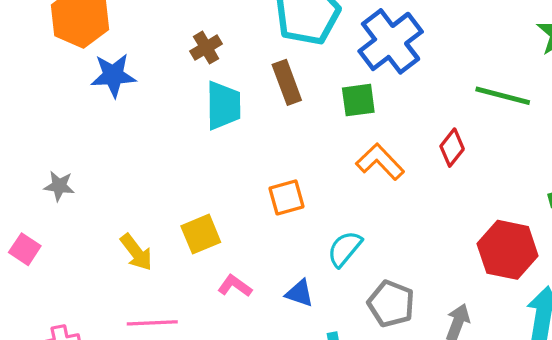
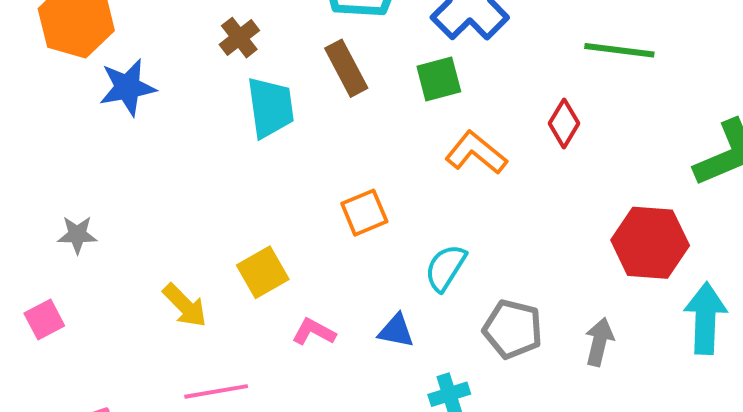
pink square: (25, 249) -> (44, 320), turned 36

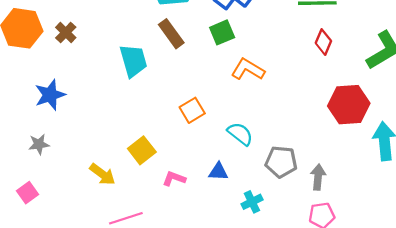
brown cross: (239, 38) -> (66, 32), moved
blue star: (128, 87) -> (50, 95), moved
red diamond: (564, 123) -> (323, 42), moved
cyan semicircle: (445, 268) -> (240, 134), turned 104
gray arrow: (599, 342) -> (318, 177), moved

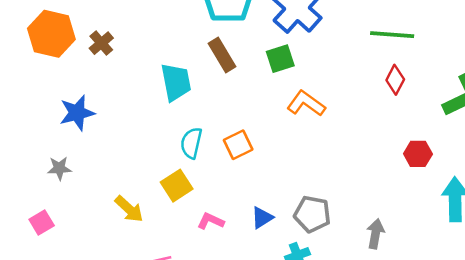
red hexagon: (349, 105) -> (418, 154), size x0.6
cyan semicircle: (240, 134) -> (191, 143), moved, turned -120
gray pentagon: (281, 162) -> (312, 214), moved
blue triangle: (218, 172) -> (262, 218), turned -40

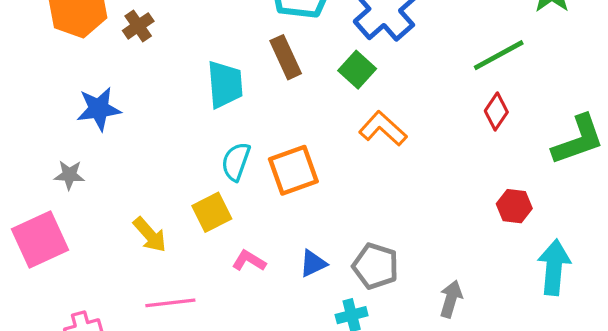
green line: (392, 35) -> (499, 55), turned -39
green square: (280, 59) -> (357, 70), turned -36
orange square: (238, 145) -> (293, 170), size x1.4
pink square: (42, 222) -> (40, 239), size x1.8

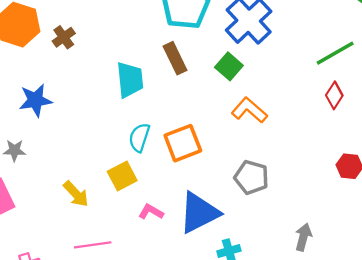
blue triangle: (313, 263) -> (199, 213), size x2.0
gray pentagon: (376, 266) -> (252, 177), moved

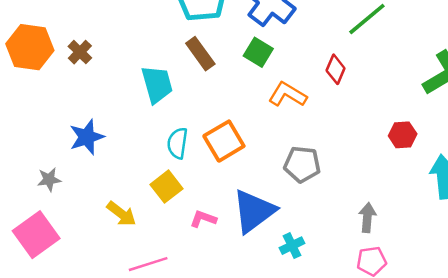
red diamond: (334, 95) -> (336, 69), moved
blue star: (35, 100) -> (87, 137), moved

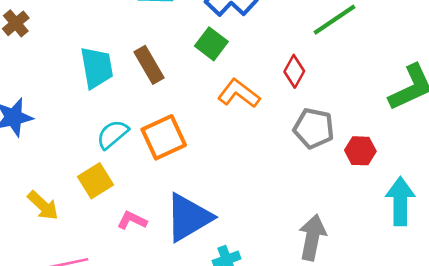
brown rectangle: (200, 54) -> (149, 65), moved
cyan semicircle: (177, 143) -> (112, 134), turned 36
gray pentagon: (302, 164) -> (314, 128), moved
gray arrow: (367, 217) -> (312, 237), size x1.4

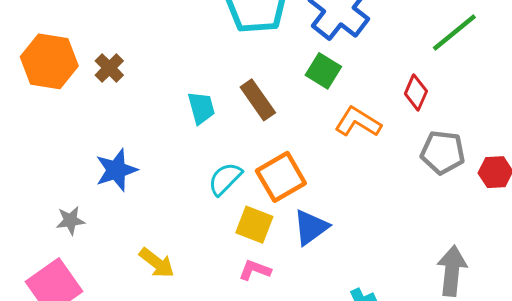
cyan trapezoid: (97, 68) -> (201, 108), size x0.7
yellow square: (96, 181) -> (254, 225), moved, turned -32
blue triangle: (188, 217) -> (311, 227), moved, size x0.7

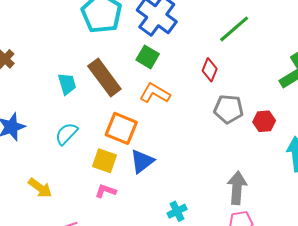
brown rectangle: (258, 100) -> (104, 78), size x1.4
orange L-shape: (358, 122) -> (155, 93), moved
orange square: (281, 177) -> (121, 128), turned -36
cyan semicircle: (225, 179) -> (66, 134), moved

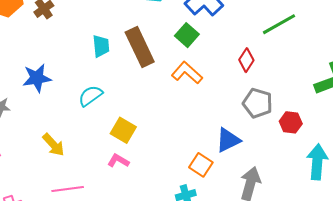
orange square: (121, 128) -> (201, 165), moved, size x0.7
blue triangle: (142, 161) -> (228, 140), moved

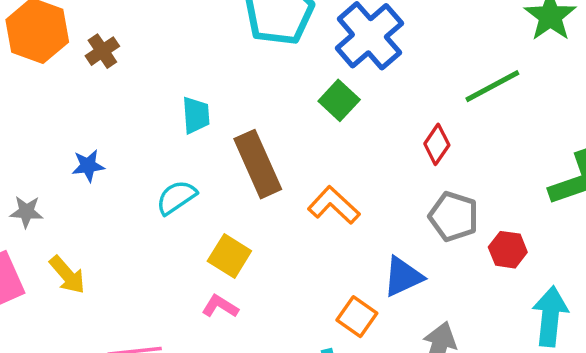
brown rectangle: (140, 47) -> (258, 164), moved
orange L-shape: (187, 73) -> (334, 205), moved
blue star: (37, 78) -> (88, 166), size x0.7
yellow arrow: (53, 145) -> (67, 275), moved

